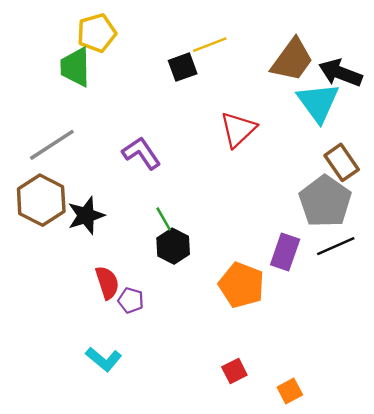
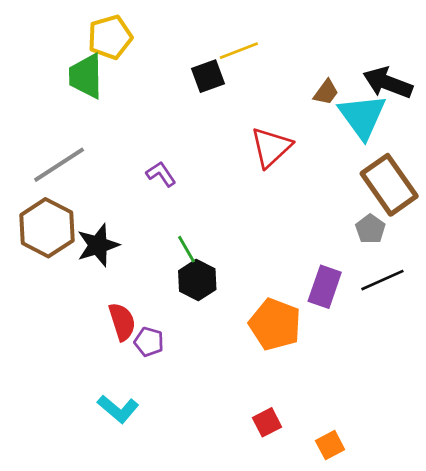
brown trapezoid: (292, 60) -> (326, 92), moved, size x0.5
purple L-shape: (141, 153) -> (161, 174), size x0.7
brown rectangle: (342, 162) -> (389, 185), size x1.4
gray pentagon: (325, 201) -> (370, 229), size x0.5

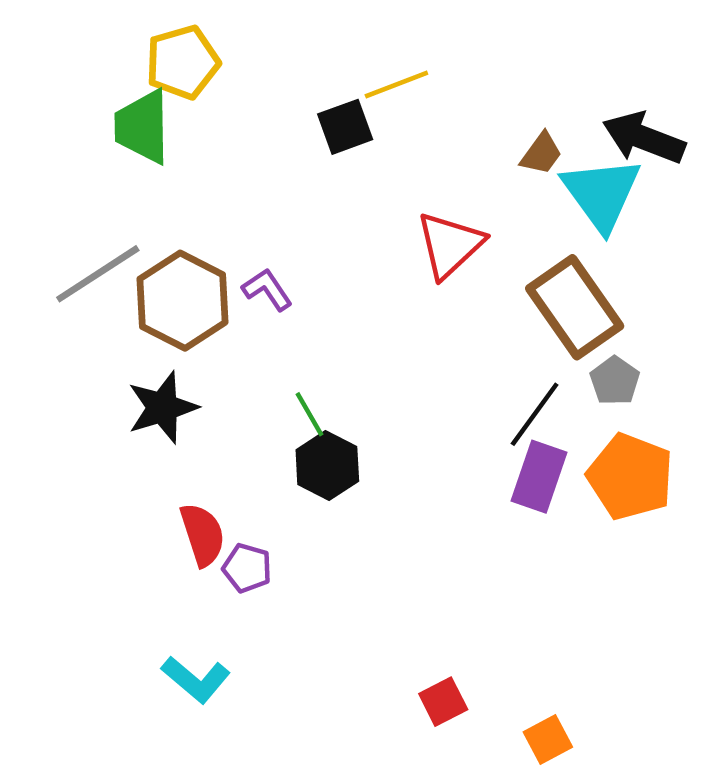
brown rectangle: (389, 185) -> (575, 307), moved
brown hexagon: (47, 228) -> (183, 301), moved
black line: (382, 280) -> (535, 414), moved, turned -30
orange pentagon: (275, 324) -> (630, 477), moved

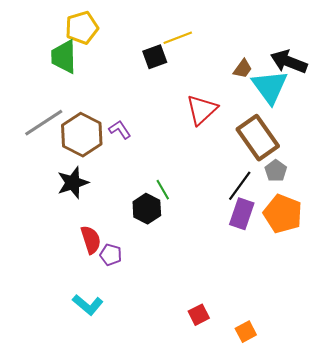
green line: (310, 414) -> (163, 190), moved

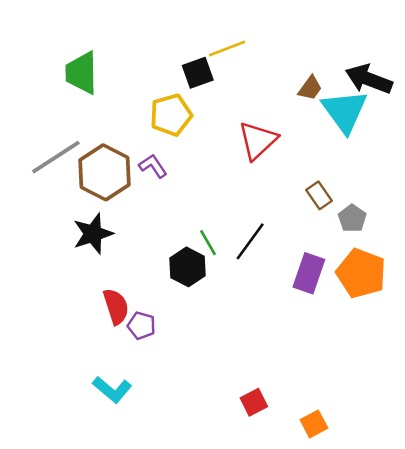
yellow pentagon: (82, 28) -> (171, 115), moved
brown rectangle: (258, 138) -> (319, 195), moved, size x0.5
black line: (240, 186) -> (250, 241), moved

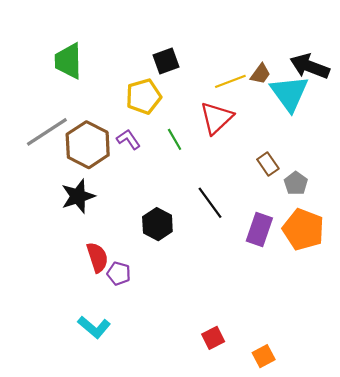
yellow line: (227, 49) -> (230, 81), moved
black line: (250, 241) -> (210, 203), turned -72
green line: (208, 243) -> (175, 139), moved

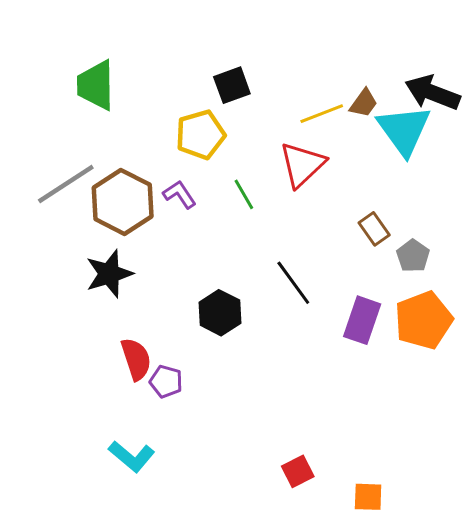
orange pentagon: (303, 229) -> (423, 320), turned 30
orange square: (264, 356) -> (368, 497), turned 30

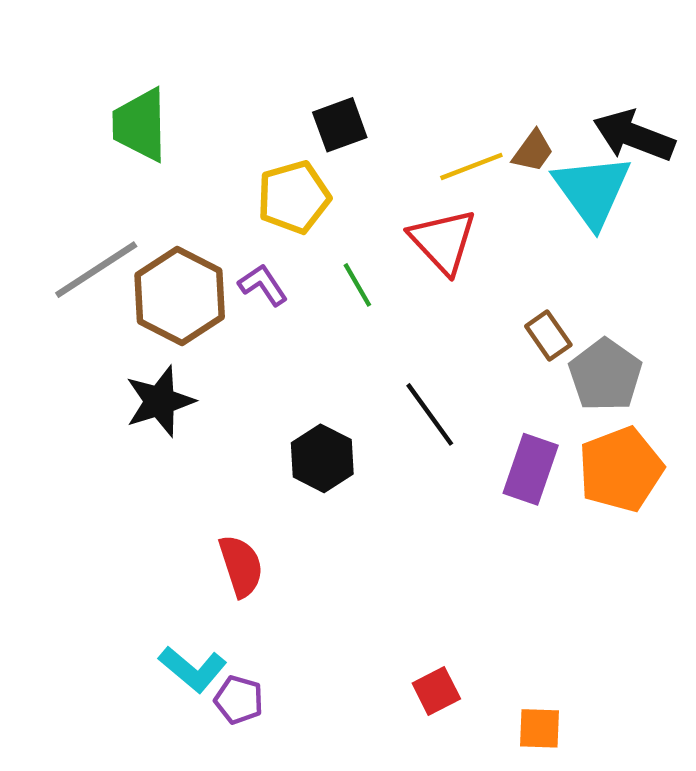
red triangle: (302, 165) -> (443, 241), turned -30
gray pentagon: (413, 256) -> (605, 375), size x1.5
red semicircle: (136, 359) -> (241, 566), moved
purple pentagon: (166, 382) -> (239, 700), moved

